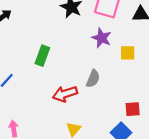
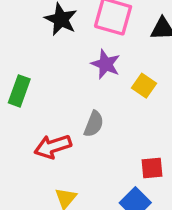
yellow square: (128, 53) -> (144, 86), turned 35

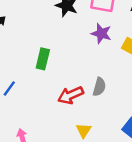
gray semicircle: (94, 124) -> (99, 87), moved

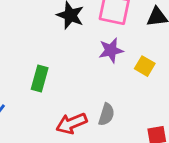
purple star: (101, 33) -> (111, 50), turned -30

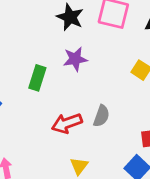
purple star: (111, 50) -> (75, 59), moved

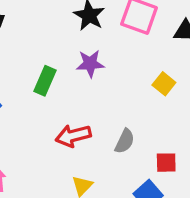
gray semicircle: (101, 116) -> (125, 141), moved

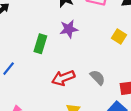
gray semicircle: (125, 141) -> (98, 77), turned -63

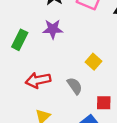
yellow square: (119, 37) -> (94, 62), moved

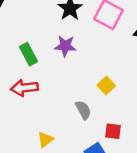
green rectangle: (20, 40) -> (28, 54), turned -60
red arrow: (38, 80) -> (24, 88), moved

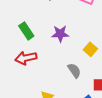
purple star: (65, 46) -> (60, 34), moved

